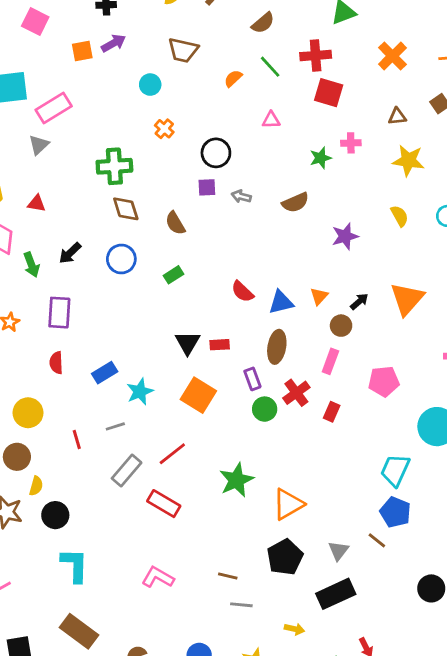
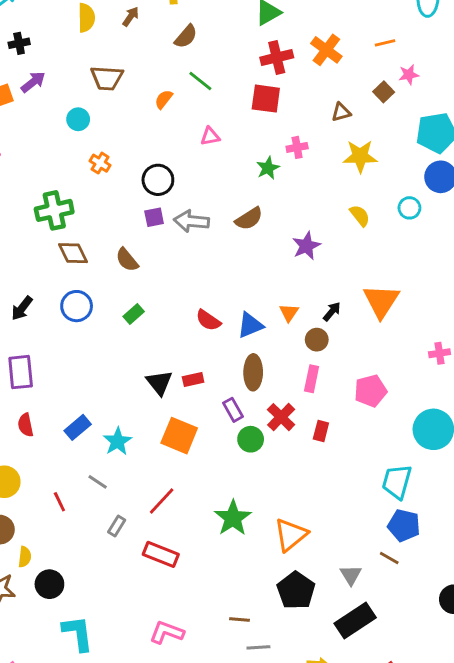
red cross: (316, 55) -> (277, 58), moved
gray arrow: (241, 196) -> (191, 221), size x1.6
gray line: (115, 426) -> (98, 482), turned 60
gray rectangle: (127, 471) -> (117, 526), size x0.6

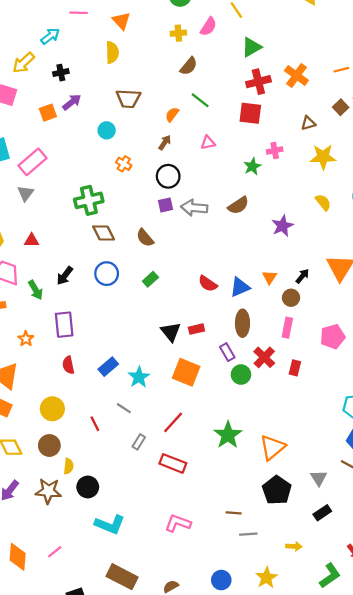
brown arrow: (131, 17) -> (165, 143), moved
black rectangle: (355, 620) -> (322, 513), size x0.6
cyan L-shape: (78, 633) -> (110, 524), turned 120

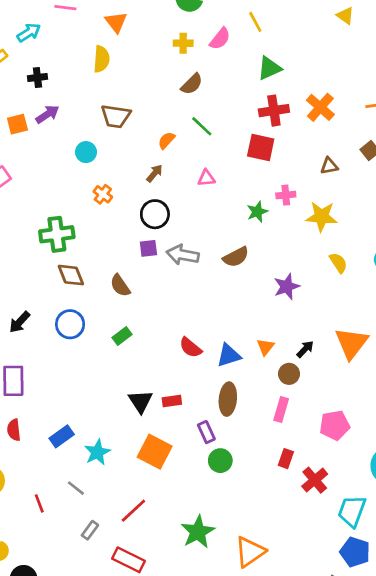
yellow star: (323, 157) -> (321, 217), moved
red cross: (264, 357) -> (315, 480), moved

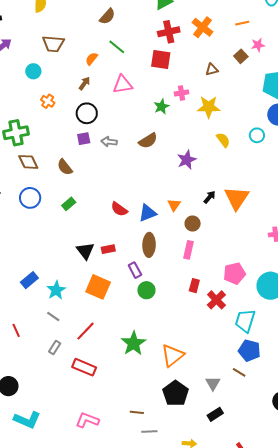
pink triangle: (206, 178) -> (123, 84), size x1.5
gray arrow: (183, 255) -> (109, 142), size x0.7
black arrow: (305, 349) -> (210, 197), moved
pink pentagon: (335, 425) -> (234, 273), moved
gray line: (76, 488) -> (53, 316), moved

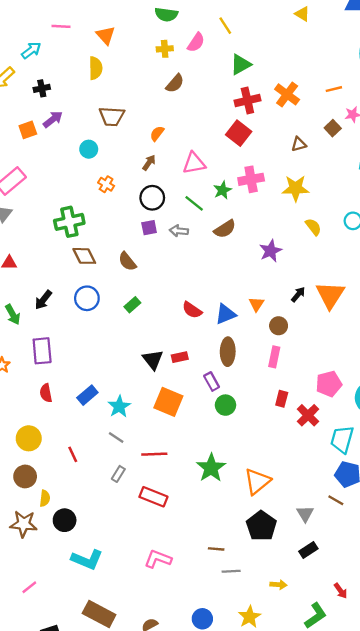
green line: (117, 47) -> (194, 203), moved
red square: (161, 59) -> (239, 133), turned 30
pink cross: (181, 93) -> (251, 179), moved, size x1.5
green star: (161, 107) -> (222, 190), moved
red line: (85, 331) -> (154, 454), turned 45

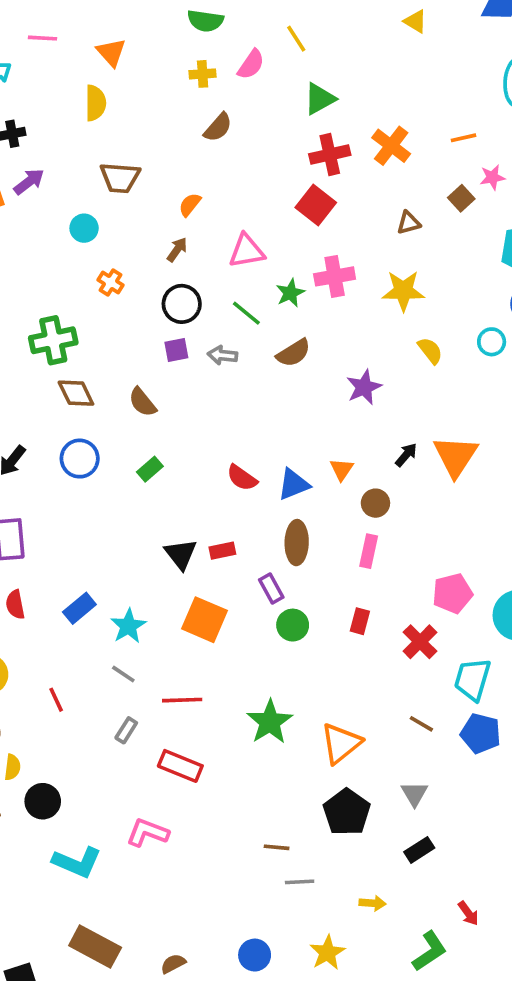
red rectangle: (282, 399) -> (360, 621), moved
brown line: (336, 500) -> (421, 724), moved
pink L-shape: (158, 559) -> (148, 833), moved

